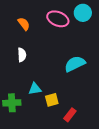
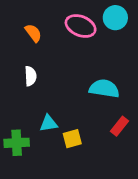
cyan semicircle: (75, 64) -> (104, 89), turned 35
red rectangle: (70, 115) -> (119, 126), moved

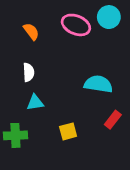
cyan triangle: (49, 123) -> (35, 103), moved

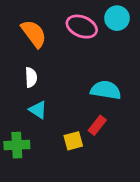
orange semicircle: (31, 32) -> (34, 34), size x1.5
cyan triangle: (35, 103) -> (38, 110), turned 42
red rectangle: (113, 120) -> (97, 125), moved

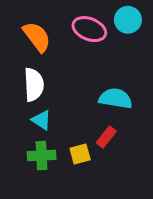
white semicircle: (31, 77) -> (34, 85), size x1.5
green cross: (17, 145) -> (42, 156), moved

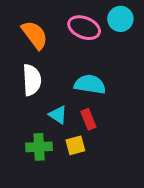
cyan semicircle: (116, 98) -> (90, 84), moved
cyan triangle: (42, 120) -> (58, 115), moved
red rectangle: (106, 137) -> (88, 119), moved, turned -60

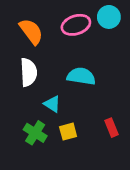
pink ellipse: (84, 28) -> (76, 25), turned -40
red rectangle: (88, 119) -> (112, 128), moved
green cross: (39, 147) -> (35, 133), turned 35

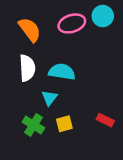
cyan semicircle: (81, 76) -> (62, 72), moved
cyan triangle: (52, 104) -> (50, 98), turned 35
red rectangle: (112, 128) -> (105, 120), turned -42

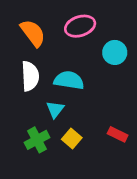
cyan circle: (103, 16) -> (115, 52), moved
yellow square: (64, 124) -> (72, 139), turned -35
green cross: (33, 125) -> (37, 140), turned 30

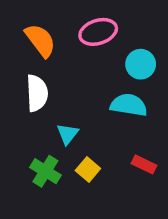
cyan semicircle: (69, 80) -> (129, 105), moved
green cross: (37, 140) -> (45, 171), turned -30

